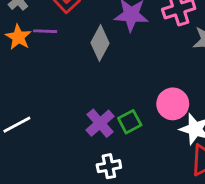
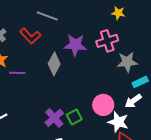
purple line: (45, 31) -> (17, 73), moved

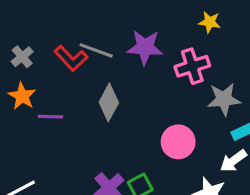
gray line: (47, 16) -> (96, 50), moved
purple star: (75, 45) -> (145, 47), moved
pink circle: (103, 105) -> (178, 142), moved

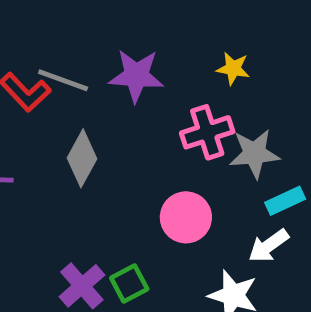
yellow star: (210, 22) -> (233, 69), moved
pink cross: (192, 66) -> (207, 132), moved

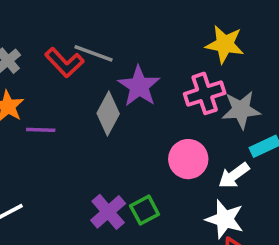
yellow star: (233, 69) -> (225, 44), size x1.5
purple star: (136, 76) -> (139, 86), moved, turned 30
white arrow: (269, 246) -> (234, 175), moved

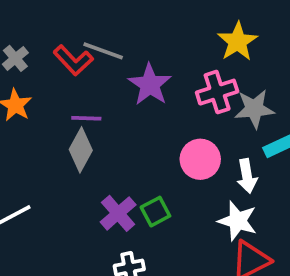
yellow star: (225, 44) -> (238, 42), turned 30
gray diamond: (108, 114) -> (81, 150), moved
purple line: (41, 130) -> (86, 118), moved
white arrow: (234, 175) -> (247, 176), turned -64

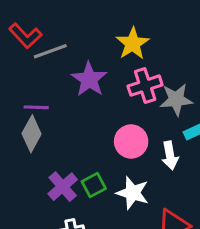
yellow star: (238, 42) -> (133, 44), moved
gray line: (103, 51) -> (50, 51), turned -40
red L-shape: (73, 60) -> (25, 36), moved
white star: (238, 221) -> (133, 193), moved

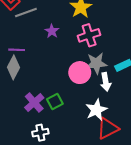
purple star: (89, 79) -> (52, 31), size x0.6
gray star: (176, 100) -> (96, 63), moved
white star: (133, 193) -> (96, 110), moved, turned 30

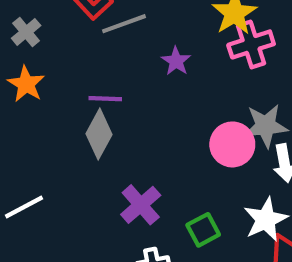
pink cross: (89, 35) -> (251, 44), moved
green square: (55, 102) -> (203, 230), moved

